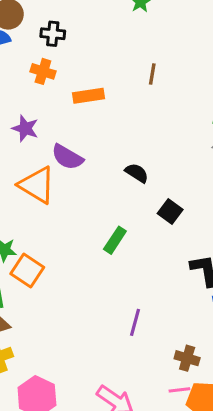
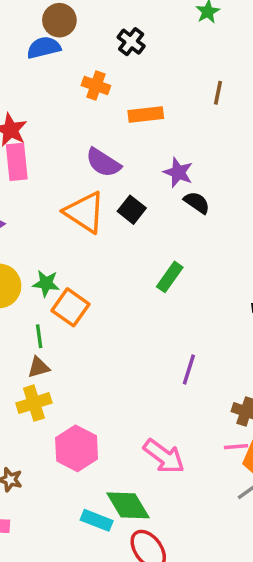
black cross: (53, 34) -> (131, 42), moved, turned 30
purple star: (25, 128) -> (178, 172), moved
purple semicircle: (67, 157) -> (103, 163), moved
black square: (170, 212) -> (132, 210), moved

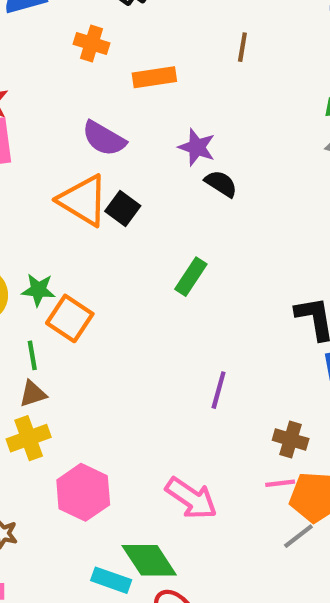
black square: (132, 210) -> (123, 208), moved

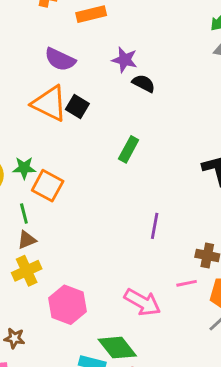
pink line: (280, 483) -> (187, 283), moved

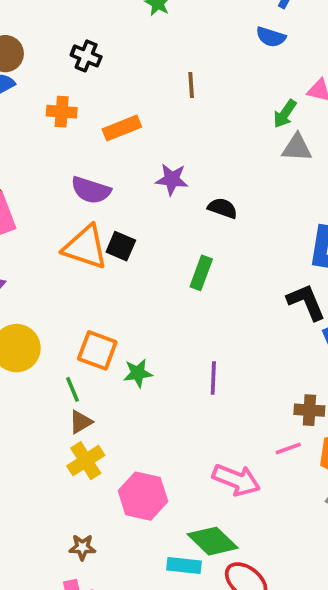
black semicircle: (144, 83) -> (223, 208), moved
green rectangle: (129, 149) -> (201, 273), moved
green star: (24, 168) -> (138, 373), moved
purple line: (155, 226) -> (213, 378), moved

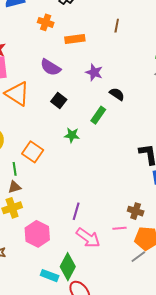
orange triangle: (85, 247) -> (17, 94), moved
green rectangle: (201, 273) -> (98, 115), moved
green star: (138, 373) -> (72, 135), moved
purple line: (213, 378) -> (76, 211), moved
green diamond: (213, 541) -> (68, 267), turned 60

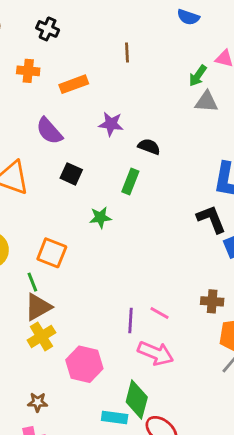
purple semicircle: (50, 67) -> (49, 131), turned 30
brown triangle: (15, 187) -> (38, 307), size x1.5
pink line: (119, 228) -> (160, 313), moved, turned 48

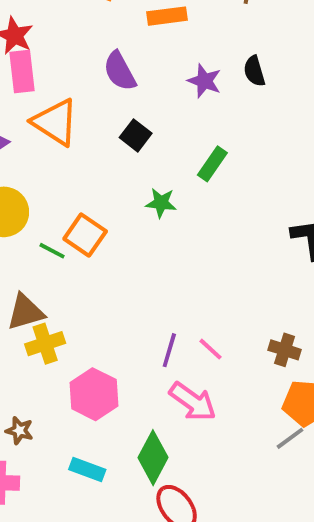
black semicircle: (149, 147) -> (254, 71), moved, turned -140
green line: (32, 282) -> (52, 251), moved, turned -54
brown triangle: (38, 307) -> (25, 312), moved
cyan rectangle: (115, 418) -> (87, 470), moved

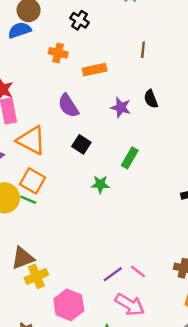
orange square: (85, 235) -> (32, 181), moved
green line: (52, 251) -> (28, 200), moved
purple line: (169, 350) -> (113, 274), turned 42

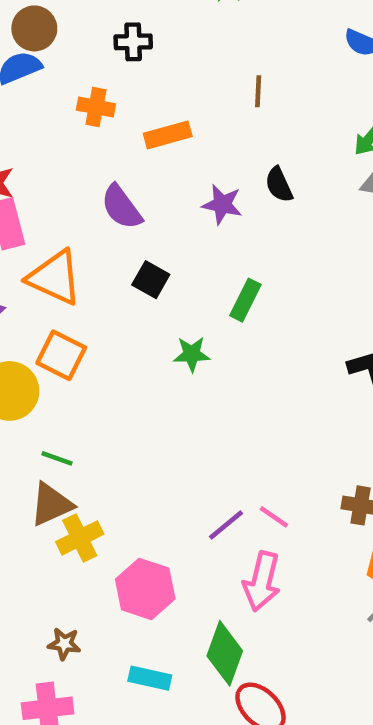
black cross: (80, 20) -> (133, 42), turned -30
green line: (28, 200) -> (57, 458), moved
pink arrow: (130, 305) -> (262, 581), turned 76

